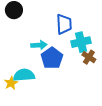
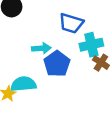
blue trapezoid: (64, 24) -> (71, 23), turned 110

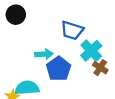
cyan cross: (91, 45) -> (91, 51), turned -30

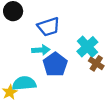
blue trapezoid: (72, 30) -> (49, 27), moved, turned -35

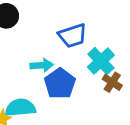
blue trapezoid: (49, 27) -> (73, 36), moved

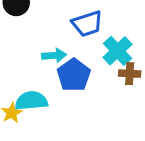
brown cross: (112, 82) -> (130, 74), turned -30

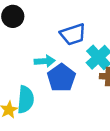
cyan semicircle: (31, 101) -> (26, 100), turned 100

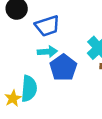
blue trapezoid: (73, 34) -> (47, 26), moved

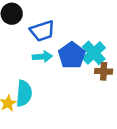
blue pentagon: (63, 68) -> (72, 55), moved

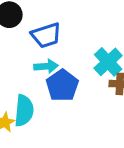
blue pentagon: (72, 55) -> (62, 85), moved

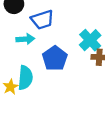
cyan arrow: (46, 66) -> (25, 39), moved

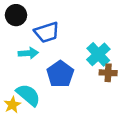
cyan semicircle: (25, 78) -> (28, 95), turned -55

